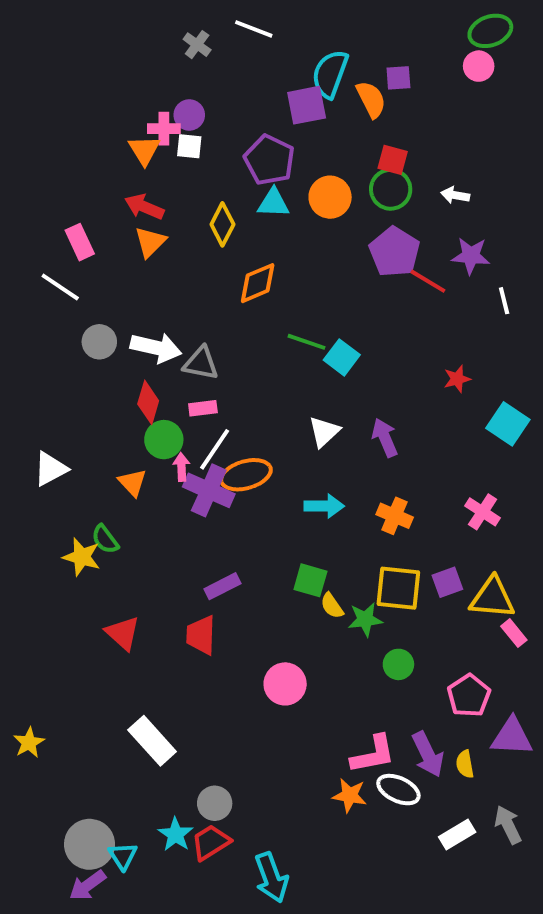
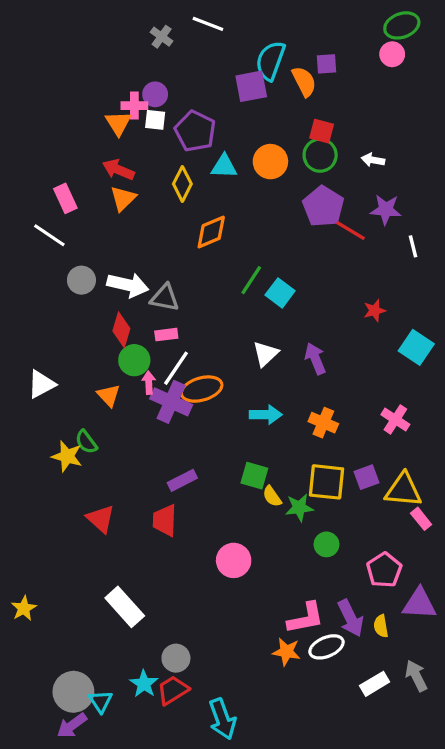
purple pentagon: (269, 160) -> (195, 131), moved
green line: (307, 342) -> (251, 280), turned -76
white ellipse: (398, 790) -> (327, 647), turned -48

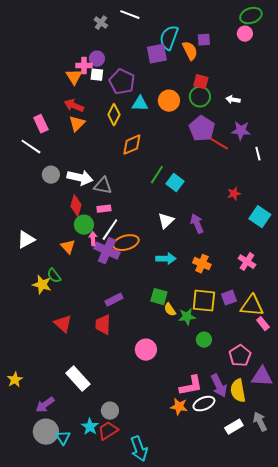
yellow semicircle: (381, 626) -> (238, 391), size x1.6
purple arrow: (72, 725) -> (45, 405), moved

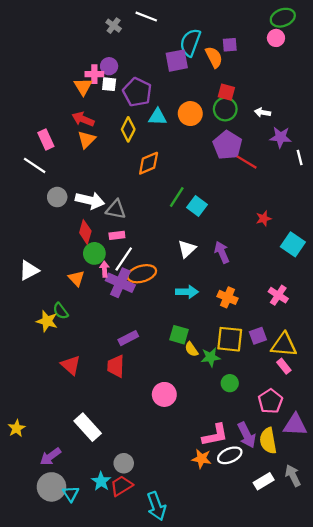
purple star: (241, 131) -> (281, 137), moved
white line: (258, 154) -> (300, 158), moved
pink rectangle: (263, 324) -> (284, 366), moved

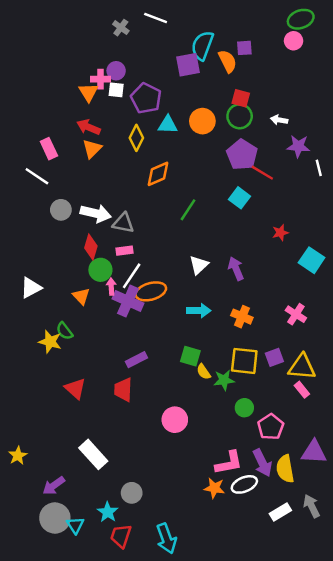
cyan square: (197, 206) -> (240, 198), moved
pink pentagon: (270, 401) -> (271, 427), moved
red trapezoid: (121, 486) -> (121, 536), moved, turned -40

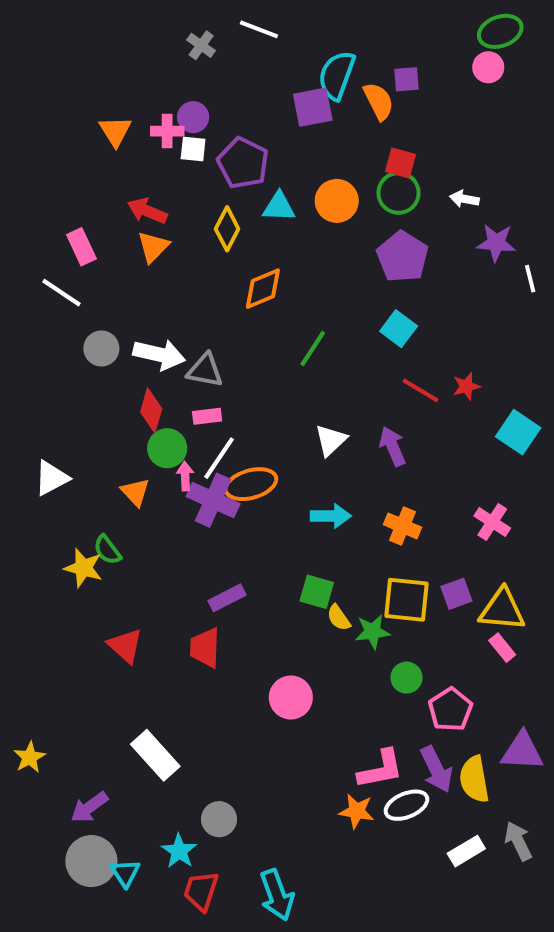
orange triangle: (88, 92) -> (115, 131), moved
red line: (262, 173) -> (420, 390), moved

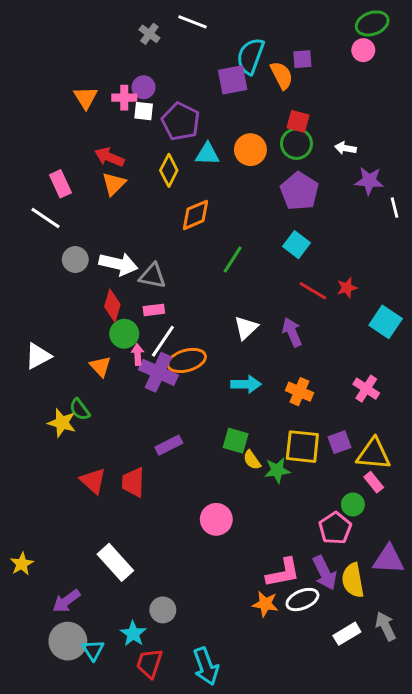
red trapezoid: (205, 648) -> (133, 482), moved
green circle: (406, 678) -> (353, 504), moved

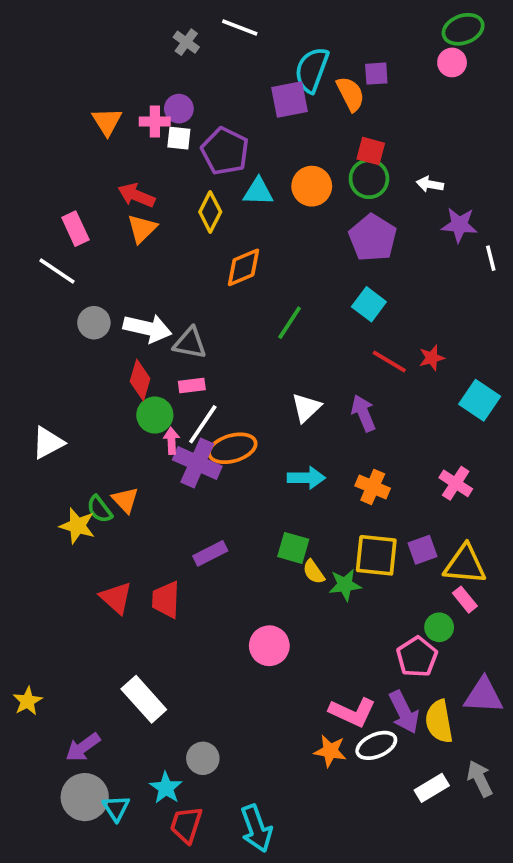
orange triangle: (100, 366) -> (125, 500), moved
pink L-shape: (283, 573) -> (352, 712), turned 36

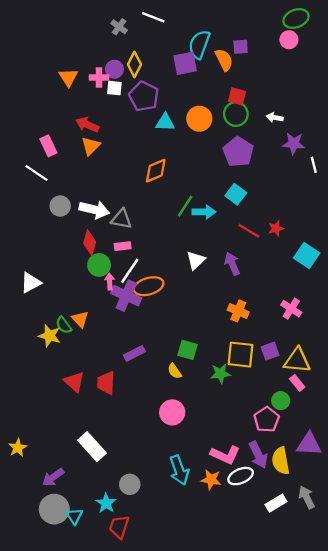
yellow diamond: (210, 212) -> (134, 64), moved
cyan arrow: (306, 478) -> (204, 212), moved
yellow semicircle: (314, 572) -> (175, 371), moved
cyan arrow: (256, 828) -> (179, 470), moved

